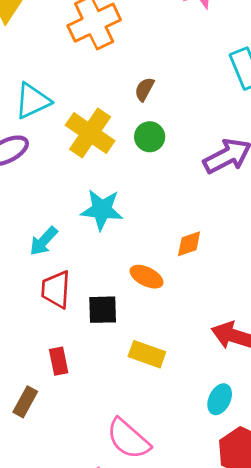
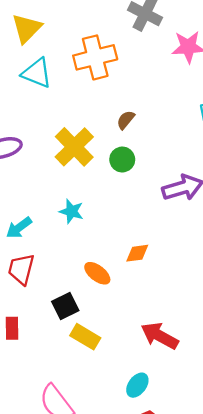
cyan triangle: (33, 101) -> (37, 73), moved, turned 36
cyan star: (102, 210) -> (71, 211), size x0.7
black square: (103, 310) -> (65, 306), moved, turned -36

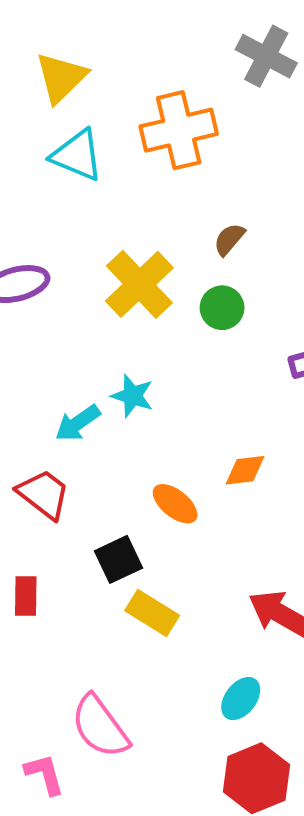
cyan arrow: (19, 228) -> (78, 423), moved
red trapezoid: (21, 269) -> (44, 494), turned 112

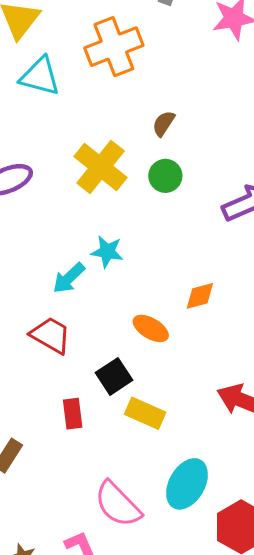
red rectangle: (26, 596) -> (73, 414), moved
cyan ellipse: (241, 699) -> (187, 484), moved, size x1.5

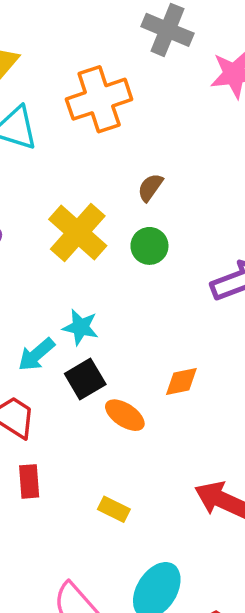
black square: (114, 376) -> (85, 379), moved
yellow rectangle: (145, 413) -> (114, 509), size x0.7
red rectangle: (73, 414) -> (29, 481), moved

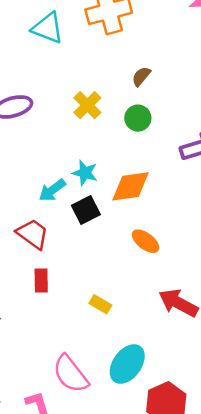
yellow cross: (78, 232) -> (87, 105), size x0.7
orange diamond: (181, 381) -> (130, 186), moved, size x1.6
orange ellipse: (125, 415) -> (146, 241), moved

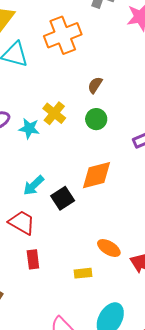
cyan star: (85, 173) -> (29, 128), moved
orange ellipse: (146, 241) -> (109, 248), moved
yellow rectangle: (100, 304) -> (83, 273), turned -30

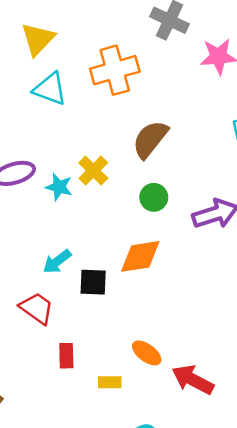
brown semicircle: (95, 85) -> (150, 139), size x1.8
green circle: (96, 119) -> (154, 197), moved
black square: (63, 198) -> (93, 282), turned 30
red rectangle: (33, 259) -> (66, 356), moved

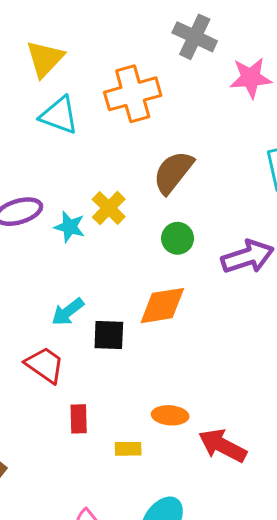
orange ellipse: (147, 353) -> (170, 415), turned -32

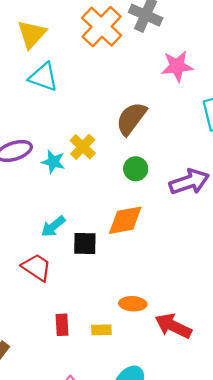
pink star: (251, 78) -> (177, 66), moved
orange cross: (133, 94) -> (102, 27), moved, turned -30
red rectangle: (79, 419) -> (62, 325), moved

